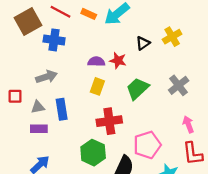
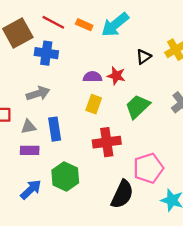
green hexagon: (93, 153) -> (65, 176), moved

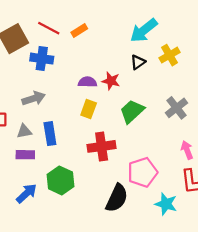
orange rectangle: (84, 25) -> (79, 30), turned -56
cyan arrow: (115, 25) -> (144, 30), moved

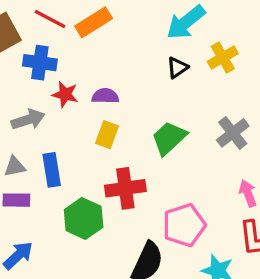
orange rectangle: (79, 30) -> (94, 22), size x1.5
red star: (111, 81) -> (65, 94), moved
green hexagon: (60, 180) -> (84, 218), moved

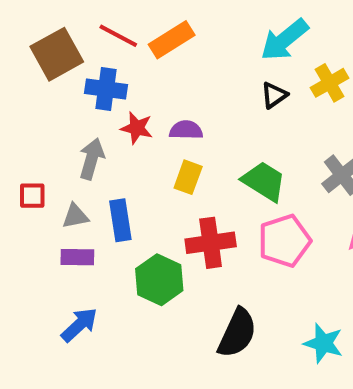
gray arrow: (28, 120) -> (92, 159), turned -56
green trapezoid: (169, 138) -> (264, 181), turned 75
pink pentagon: (184, 225) -> (284, 241), moved

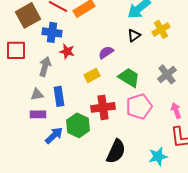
purple semicircle: (186, 130) -> (106, 52), moved, turned -35
yellow rectangle: (188, 177) -> (92, 75), turned 42
red square: (32, 196) -> (16, 50), moved, size x1.5
blue arrow: (79, 325) -> (54, 135), moved
cyan star: (323, 343) -> (158, 156), turned -30

